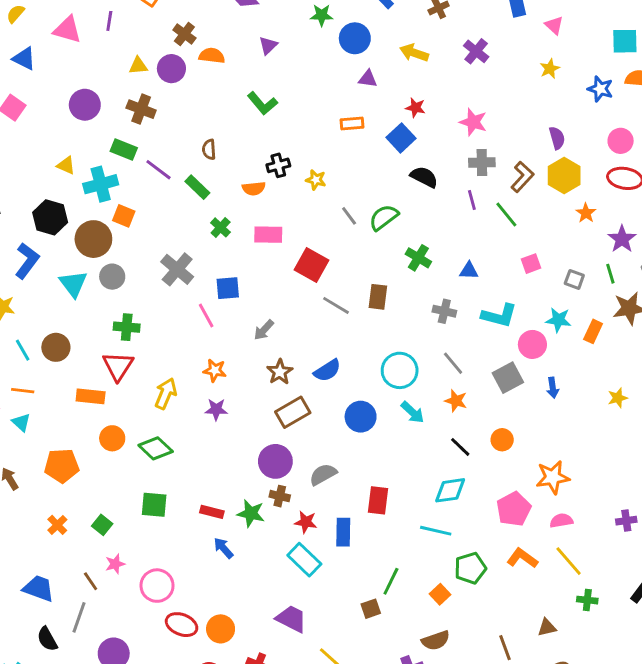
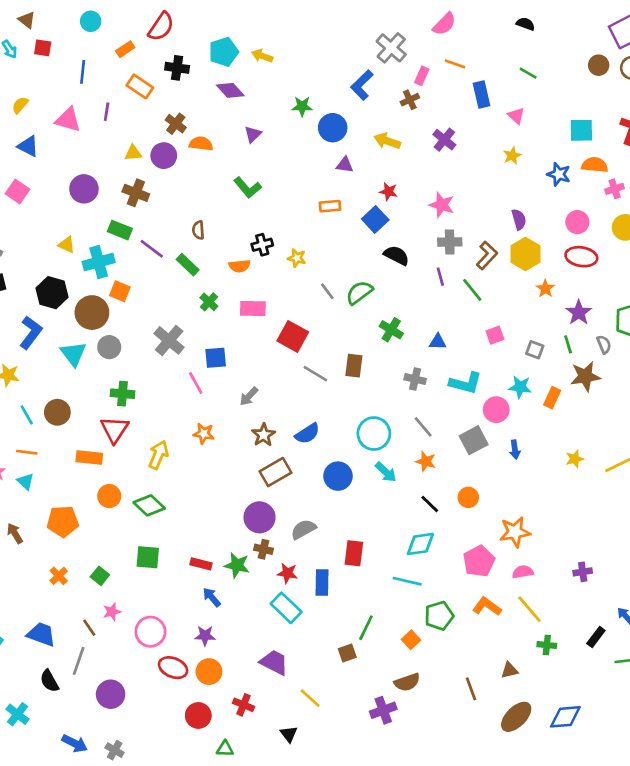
purple star: (216, 409) -> (205, 636), moved

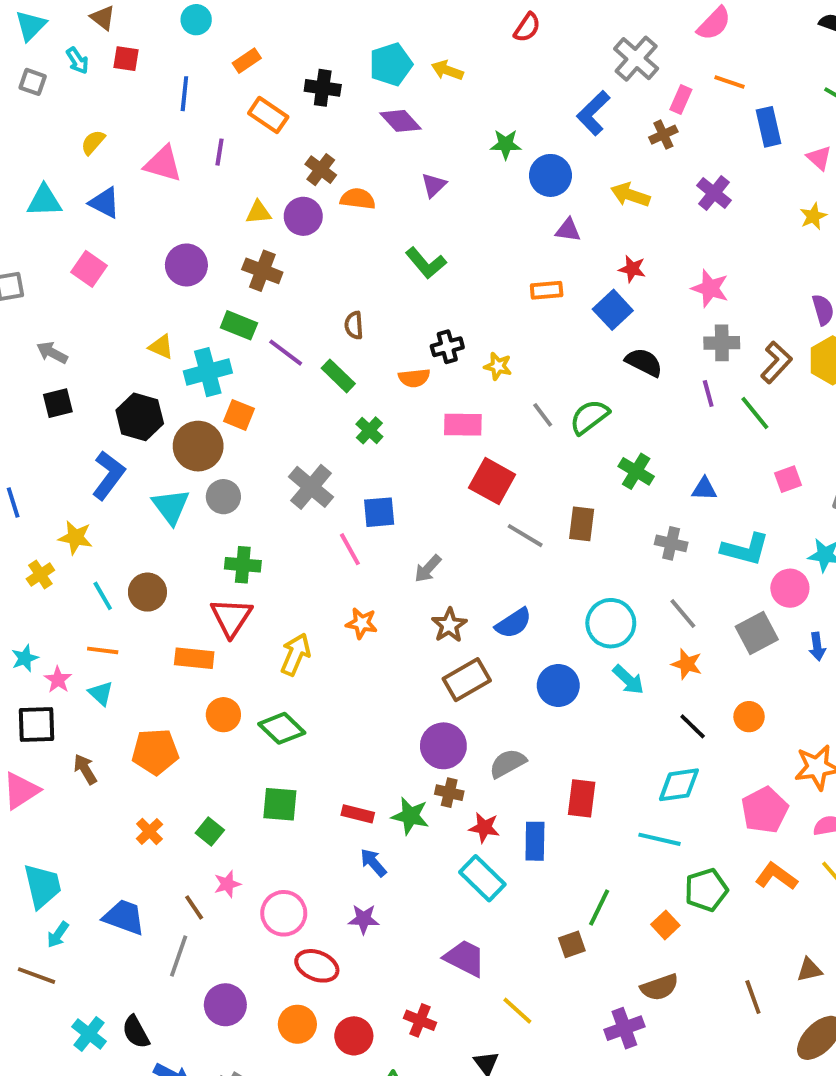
red semicircle: (161, 27) -> (527, 27), moved, size x0.7
pink rectangle: (253, 309) -> (463, 425), moved
orange circle: (209, 672) -> (297, 1024), moved
black semicircle: (49, 681) -> (136, 1032), moved

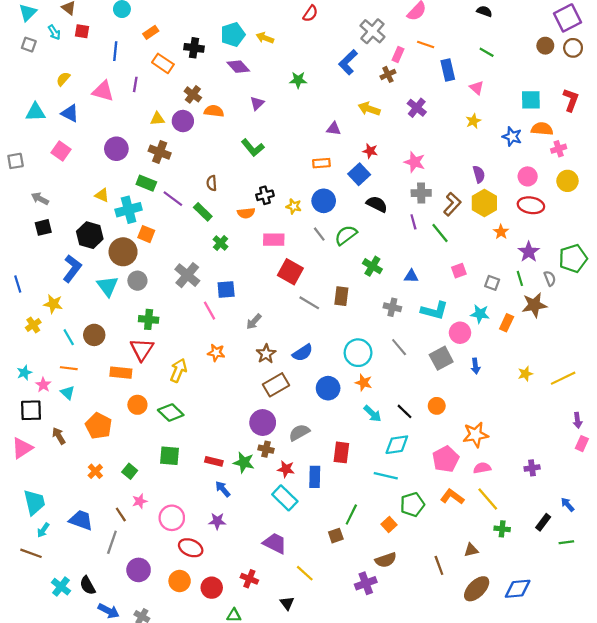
blue circle: (550, 175) -> (324, 201), moved
orange star: (687, 664) -> (364, 383), moved
cyan arrow: (628, 680) -> (372, 414), moved
orange pentagon: (155, 752) -> (99, 426), turned 30

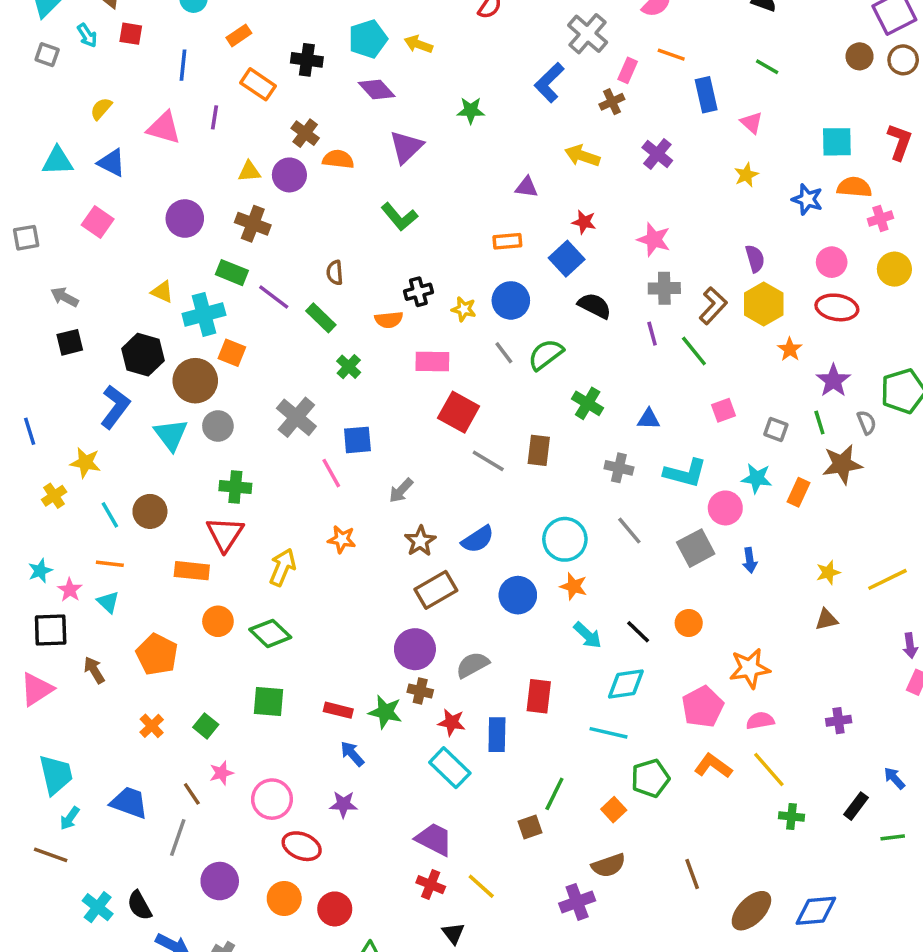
purple triangle: (257, 103) -> (406, 147), size x1.5
brown triangle: (471, 550) -> (826, 620), moved
red cross: (249, 579) -> (431, 885), moved

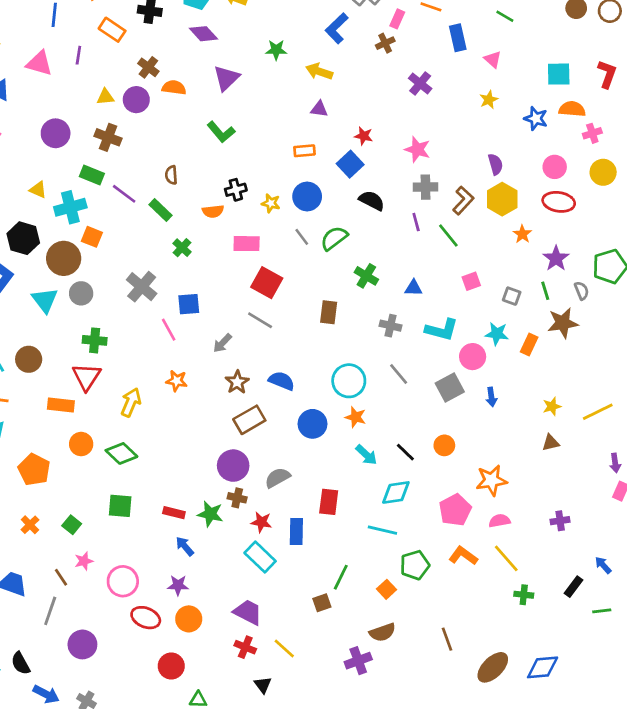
yellow arrow: (582, 156) -> (319, 71), moved
gray line: (488, 461) -> (260, 320), moved
blue semicircle: (478, 539) -> (282, 381), turned -125
orange circle: (284, 898) -> (189, 619), moved

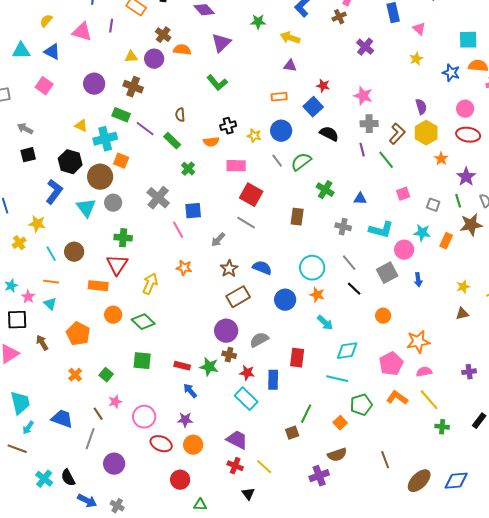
black line: (405, 452) -> (354, 289), moved

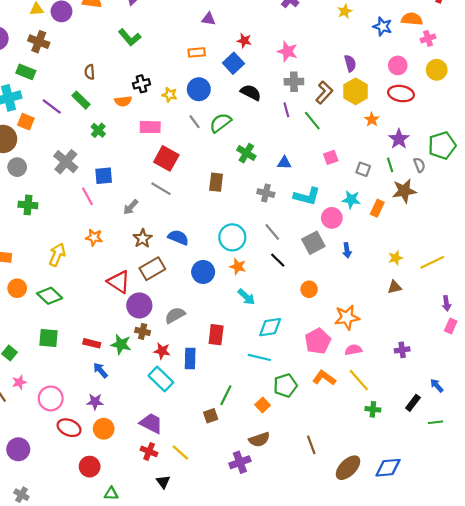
purple line: (145, 129) -> (52, 107), moved
red triangle: (117, 265) -> (119, 282), moved, turned -30

